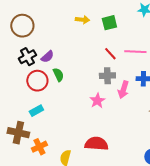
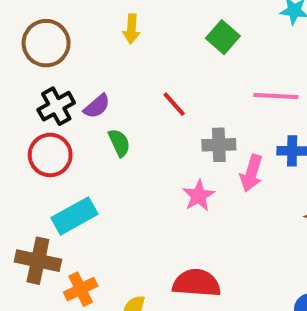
yellow arrow: (82, 20) -> (131, 29), moved, turned 88
green square: (109, 23) -> (223, 37), turned -35
red line: (110, 54) -> (174, 104), moved
red circle: (37, 81) -> (50, 155), moved
cyan rectangle: (36, 111) -> (75, 216), size x1.5

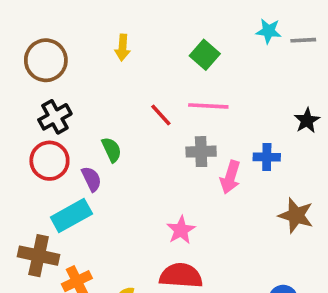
pink line: (276, 96) -> (208, 106), moved
purple semicircle: (97, 106) -> (91, 179), moved, turned -75
pink star: (199, 196) -> (181, 230), moved

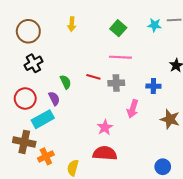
cyan star: (269, 31) -> (154, 25), moved
red line: (161, 115) -> (93, 77), moved, turned -32
red circle: (49, 161) -> (25, 98), moved
pink arrow: (230, 177) -> (133, 109), moved

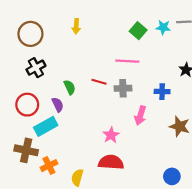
green square: (118, 28) -> (138, 31), moved

